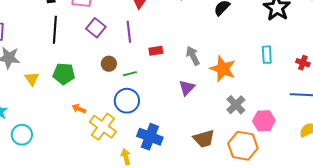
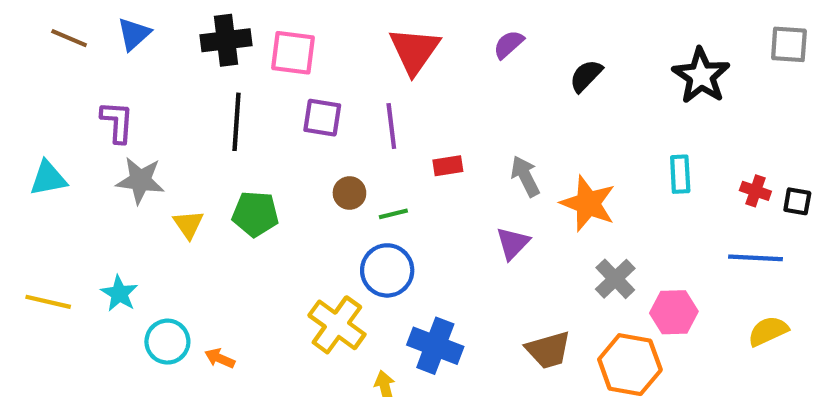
purple square: (96, 28) -> (322, 118), turned -30
orange arrow: (79, 109) -> (220, 358), moved

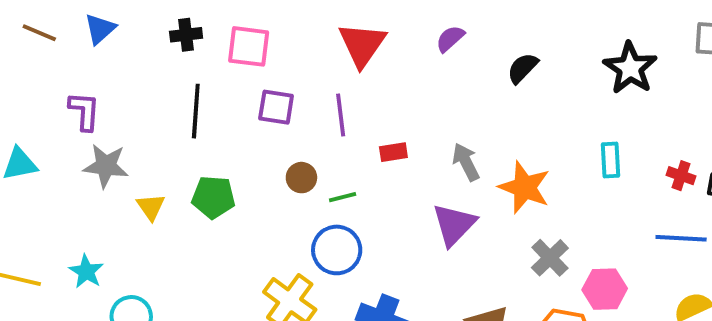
black cross: (226, 40) -> (186, 35), size x0.7
purple triangle: (513, 243) -> (454, 225), size x1.4

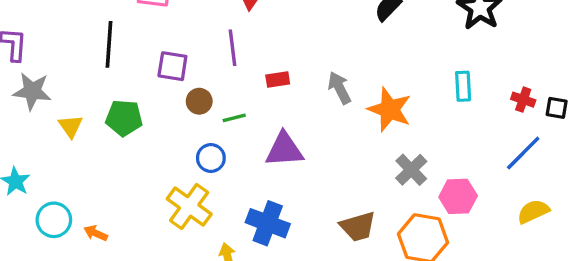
purple square: (276, 107) -> (172, 66), moved
purple triangle: (454, 225) -> (284, 150), moved, turned 42
blue line: (681, 238) -> (523, 153), turned -48
blue circle: (337, 250) -> (211, 158), moved, size x0.7

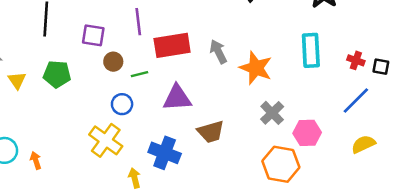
red rectangle: (278, 80) -> (172, 45), size x2.0
cyan rectangle: (463, 86) -> (311, 50), size x1.5
brown trapezoid: (358, 226) -> (211, 132), moved
orange arrow: (96, 233) -> (36, 160), turned 48

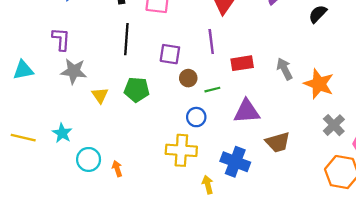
red rectangle: (172, 45) -> (242, 63), size x0.7
yellow cross: (106, 140) -> (181, 150), turned -32

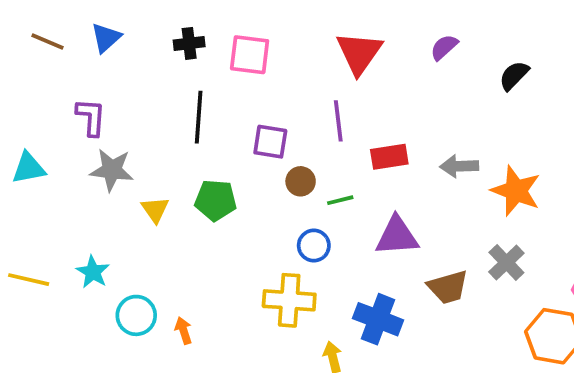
gray arrow: (285, 69) -> (459, 166), turned -65
gray cross: (334, 125) -> (506, 263), moved

